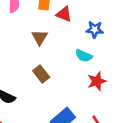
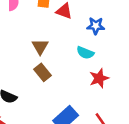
brown triangle: (40, 37) -> (40, 47), moved

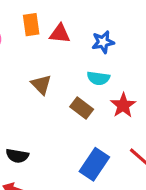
brown rectangle: (42, 72) -> (82, 108), moved

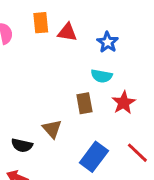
blue star: (103, 42) -> (108, 42), turned -30
brown triangle: (41, 85) -> (52, 129), moved
brown rectangle: (82, 108) -> (84, 103), turned 40

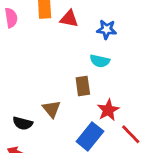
blue star: (108, 42) -> (107, 29), turned -30
red star: (124, 103) -> (108, 110), moved

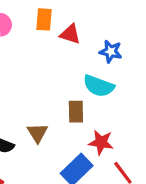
cyan semicircle: (100, 61) -> (99, 86), size x1.4
red star: (108, 110) -> (101, 142), turned 30

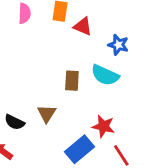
brown rectangle: (76, 112) -> (72, 81), moved

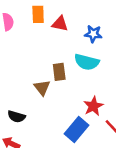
brown triangle: (47, 114) -> (42, 88), moved
red star: (103, 126) -> (93, 106), turned -30

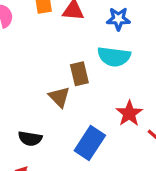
blue rectangle: (77, 130) -> (90, 143), moved

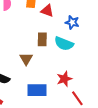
brown rectangle: (79, 74) -> (42, 39), moved
blue rectangle: (90, 143) -> (37, 90), turned 42

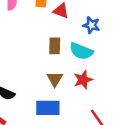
brown triangle: (26, 59) -> (55, 79), moved
red star: (64, 79) -> (83, 80), moved

